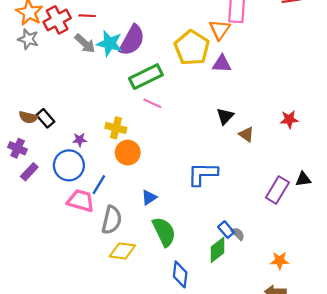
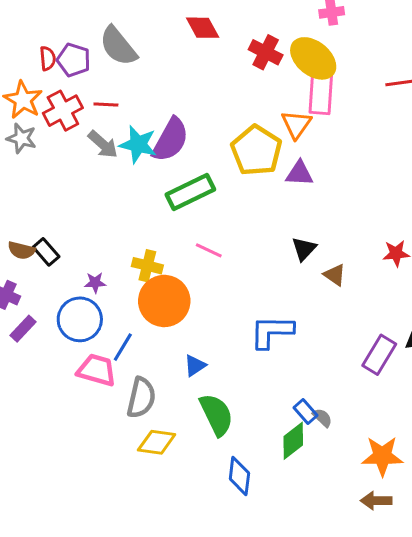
pink line: (152, 103) -> (209, 250), moved
orange circle: (128, 153) -> (164, 301), size x1.4
orange star: (280, 261) -> (382, 456), size x1.5

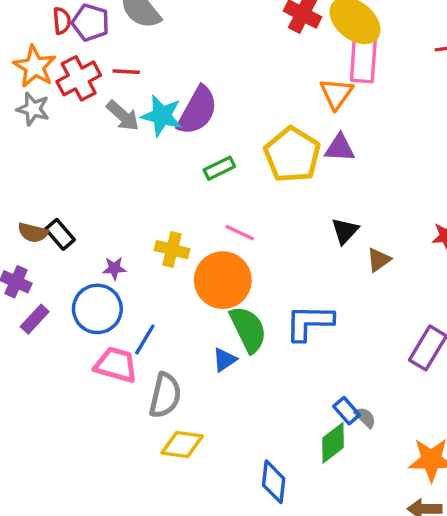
yellow pentagon: (256, 151) -> (292, 155), moved
green rectangle: (190, 192) -> (219, 168), size x0.6
brown triangle: (335, 275) -> (379, 260), turned 50
orange circle: (164, 301) -> (223, 280), moved
green semicircle: (216, 415) -> (248, 329), moved

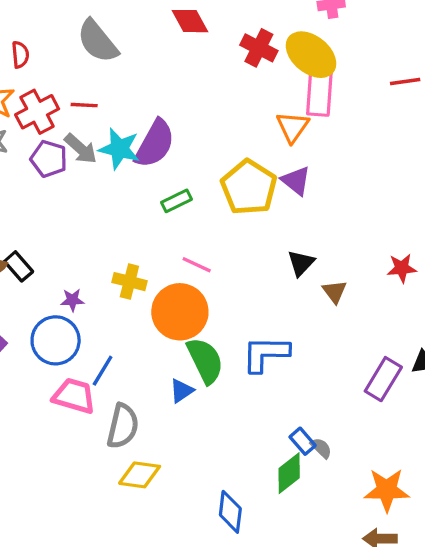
purple pentagon: (91, 22) -> (49, 159), moved
purple triangle: (340, 148) -> (296, 181), turned 36
brown triangle: (379, 260) -> (335, 292), turned -32

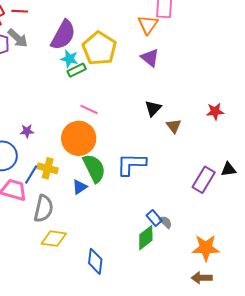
cyan star: (119, 149) -> (69, 59), moved, size x0.7
yellow pentagon: (249, 187) -> (99, 48), moved
yellow cross: (129, 282) -> (48, 168), moved
purple star: (72, 300) -> (27, 131), moved
blue diamond: (230, 512) -> (95, 261), moved

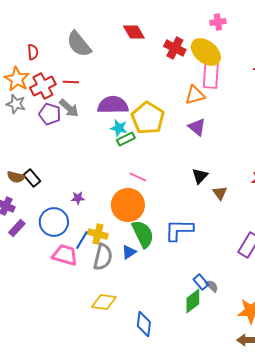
orange triangle: (148, 25) -> (195, 95), turned 40
purple semicircle: (63, 35) -> (113, 105), turned -120
gray semicircle: (44, 209) -> (103, 257), moved

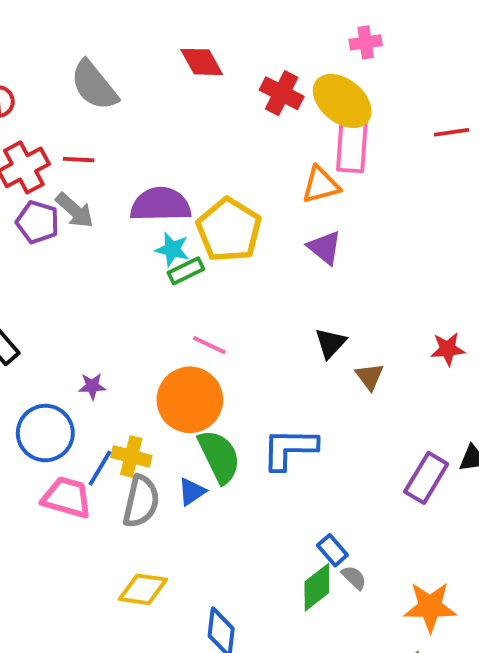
gray semicircle: (212, 286) -> (354, 578), moved

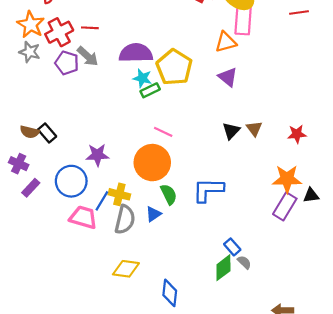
brown triangle: (370, 376) -> (254, 129), moved
purple star: (92, 386) -> (97, 155), size x1.5
green semicircle: (219, 456) -> (169, 194), size x0.7
orange star: (430, 607) -> (287, 179), moved

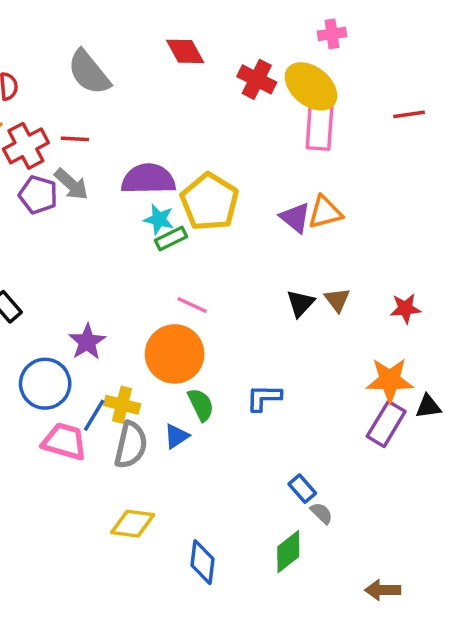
orange triangle: (226, 42) -> (325, 212), moved
purple star: (97, 155) -> (87, 342), turned -30
blue L-shape: (208, 190) -> (264, 398), size x0.7
green diamond: (223, 268) -> (288, 552), moved

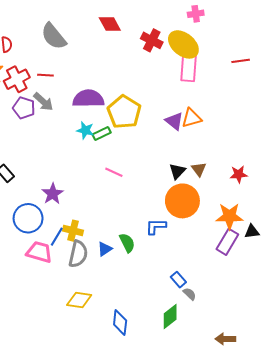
cyan star: (159, 219) -> (85, 130), moved
orange circle: (175, 354) -> (182, 201), moved
green semicircle: (201, 405) -> (127, 243), moved

